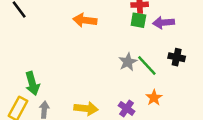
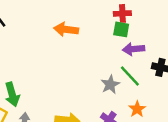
purple arrow: (164, 23) -> (133, 49), moved
gray star: (128, 62) -> (110, 85), moved

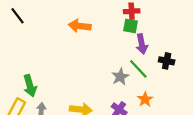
purple arrow: (133, 49) -> (142, 44), turned -96

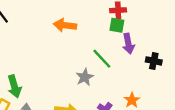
green line: (138, 69) -> (102, 59), moved
gray star: (120, 77) -> (85, 77), moved

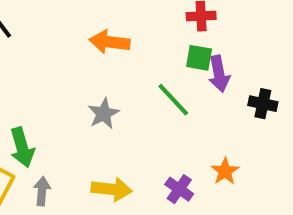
green square: (117, 25) -> (199, 58), moved
gray star: (85, 77) -> (104, 114), moved

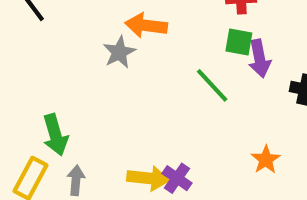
gray star: (104, 114) -> (119, 52), moved
purple cross: (179, 189) -> (177, 178), moved

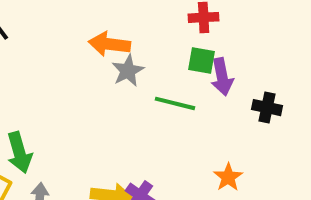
gray star: (119, 52) -> (128, 71), moved
green line: (212, 85) -> (175, 103), turned -33

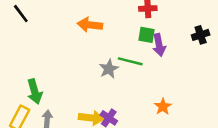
gray star: (128, 71) -> (109, 69), moved
black cross: (267, 108) -> (201, 35), moved, turned -30

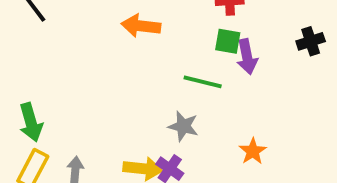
gray star: (109, 69) -> (183, 126), moved, turned -30
green arrow: (35, 91) -> (31, 122), moved

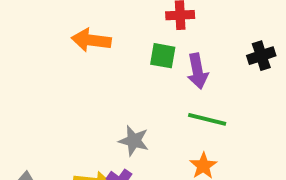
green square: (228, 41) -> (163, 56), moved
green line: (203, 82) -> (207, 119), moved

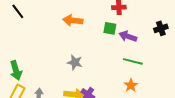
purple arrow: (197, 71) -> (128, 36), turned 120
gray star: (134, 141) -> (75, 62), moved

